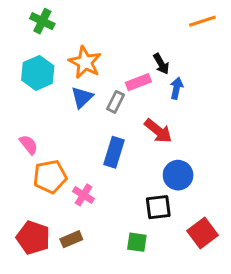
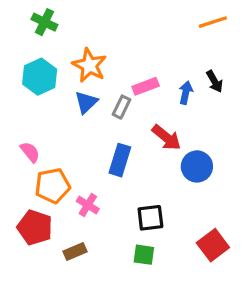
black arrow: (161, 64) -> (215, 81), moved
blue circle: (178, 175) -> (197, 166), moved
black square: (158, 207) -> (150, 218), moved
red pentagon: (33, 238) -> (35, 227), moved

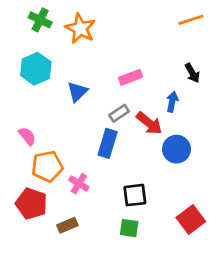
orange star: (89, 65) -> (80, 28), moved
blue arrow: (186, 93) -> (172, 102), moved
gray rectangle: (122, 107) -> (119, 113), moved, turned 30

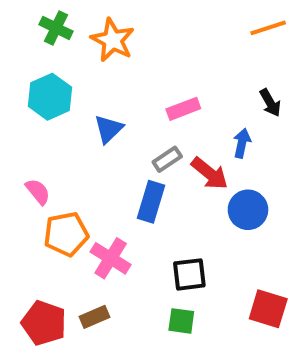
pink cross: (79, 184) -> (111, 258), size x1.4
red pentagon: (31, 204) -> (44, 323), moved
red square: (191, 219) -> (268, 309), turned -36

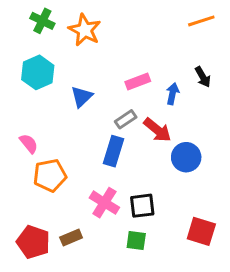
blue arrow: (242, 143) -> (173, 94), moved
pink cross: (111, 258) -> (104, 203), moved

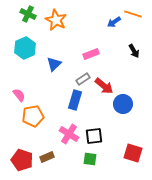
orange line: (201, 21) -> (133, 14), turned 36
blue arrow: (173, 94) -> (114, 22), moved, turned -136

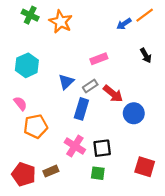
orange line: (133, 14) -> (145, 15), turned -54
cyan hexagon: (25, 48) -> (27, 65), moved
blue triangle: (54, 64) -> (66, 82), moved

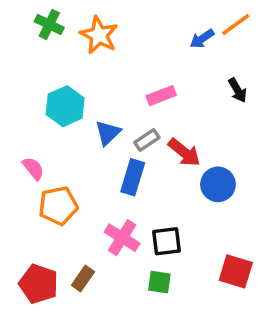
cyan hexagon: (27, 65) -> (65, 106), moved
brown rectangle: (51, 171) -> (83, 279), turned -32

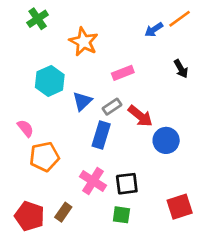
green cross: (49, 24) -> (38, 19), turned 30
orange star: (99, 35) -> (84, 42), moved
red square: (236, 271) -> (180, 207), turned -35

